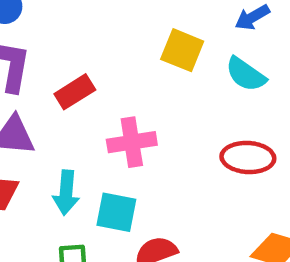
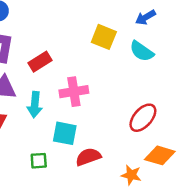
red ellipse: (248, 158) -> (143, 118), moved, turned -52
cyan arrow: (66, 193) -> (35, 105), moved

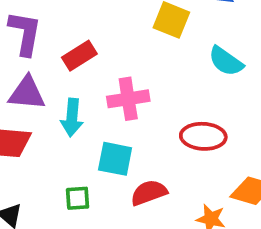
cyan semicircle: (142, 51) -> (226, 61), moved
red ellipse: (143, 118) -> (203, 136), moved, turned 52

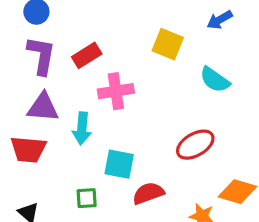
red rectangle: (79, 56) -> (87, 55), moved
pink cross: (128, 99) -> (116, 91), moved
red ellipse: (203, 136) -> (195, 145), turned -33

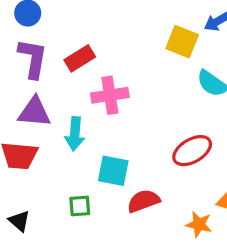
yellow square: (168, 44) -> (182, 42), moved

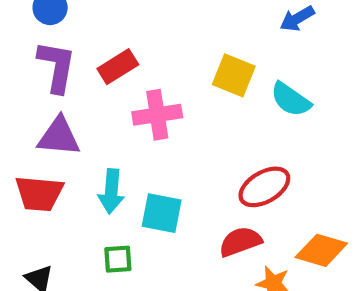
yellow square: (182, 42) -> (234, 75), moved
cyan arrow: (75, 134) -> (111, 191), moved
red semicircle: (143, 201) -> (240, 242), moved

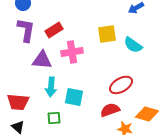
yellow square: (234, 75) -> (107, 34), turned -30
purple triangle: (59, 137) -> (42, 60), moved
red trapezoid: (39, 193) -> (18, 102), moved

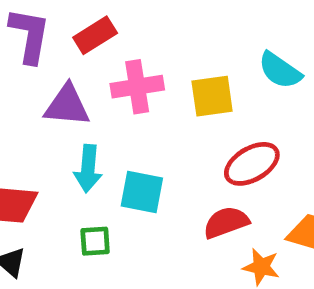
yellow square: (107, 34) -> (212, 96), moved

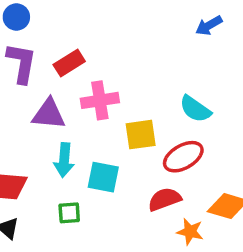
cyan semicircle: (280, 70) -> (195, 109), moved
yellow square: (212, 96) -> (141, 135), moved

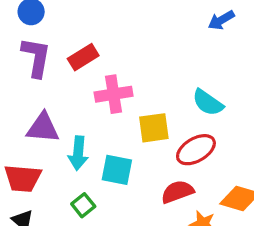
purple triangle: (49, 114) -> (43, 128), moved
green square: (69, 213) -> (83, 205), turned -35

